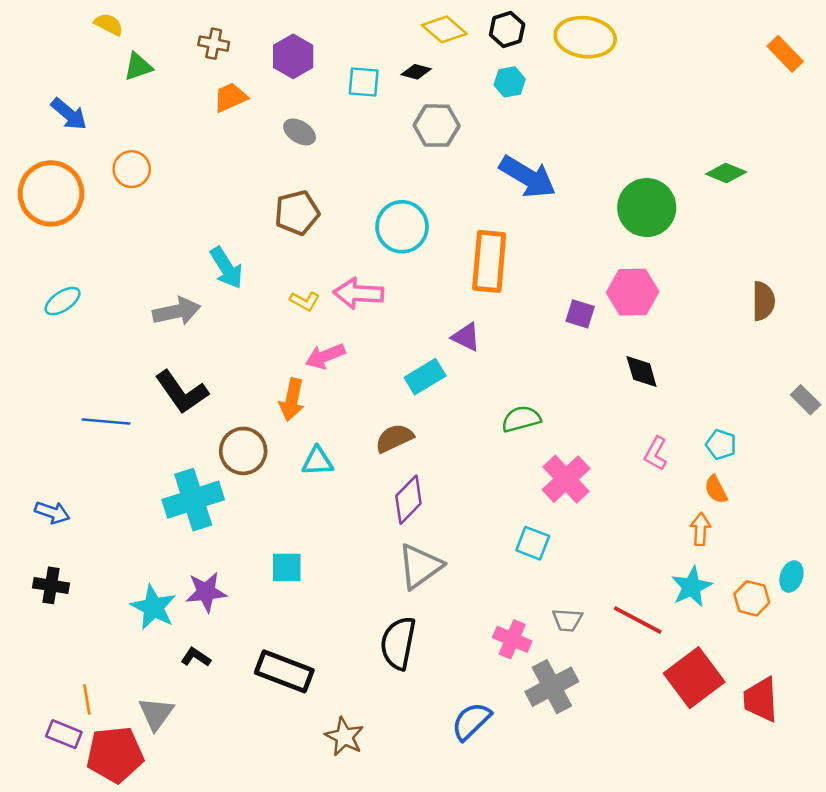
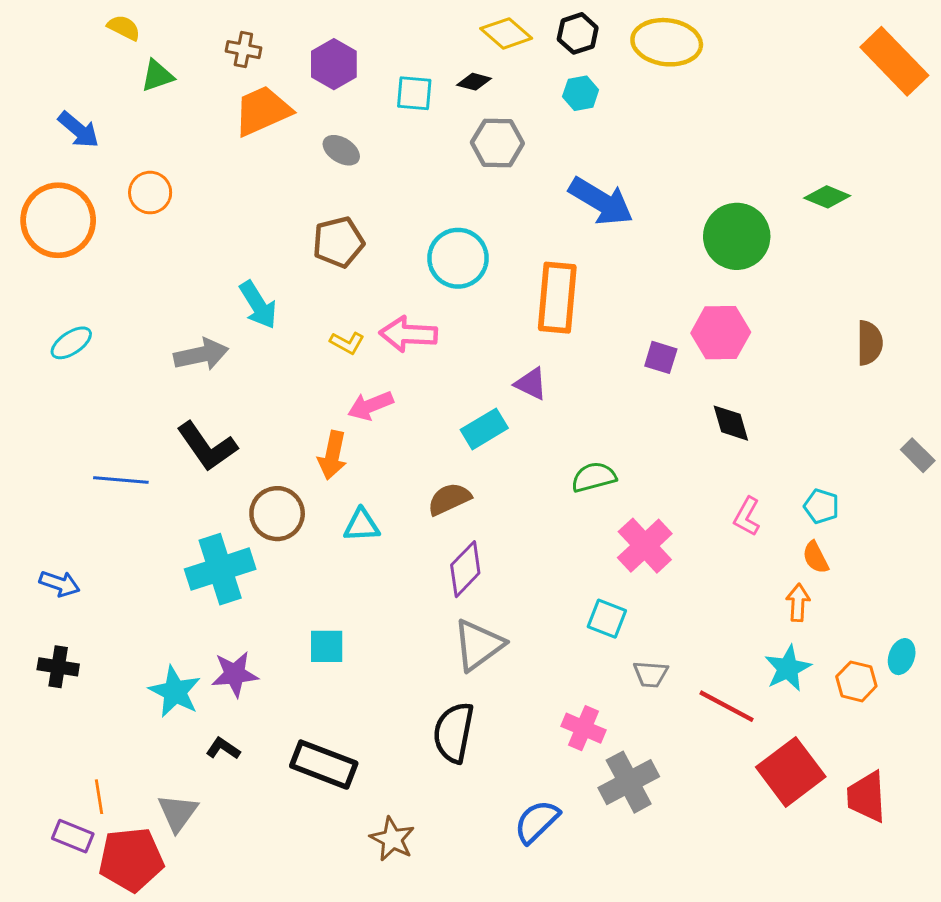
orange rectangle: (785, 54) -> (894, 61), size x1.6
orange trapezoid: (230, 97) -> (262, 111), size x1.5
gray trapezoid: (567, 620) -> (651, 674), moved

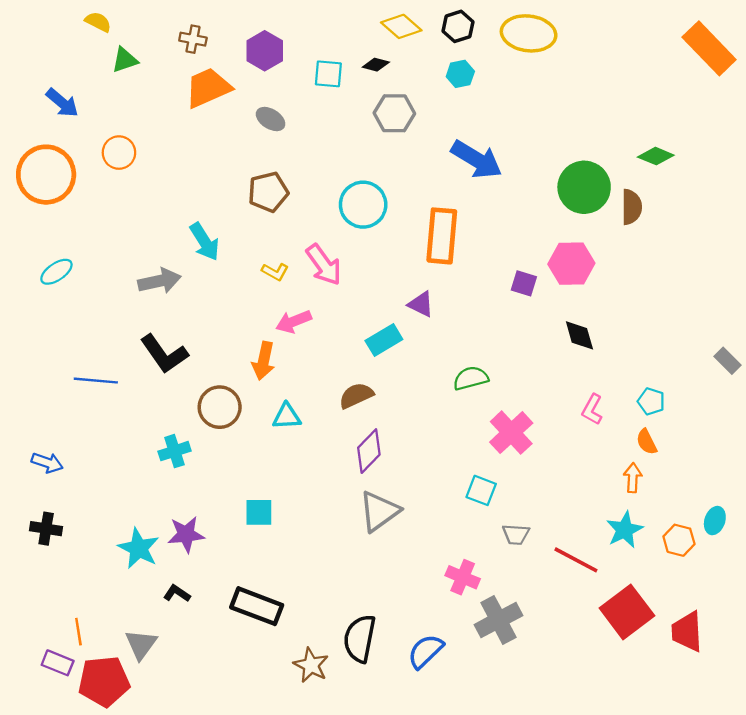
pink arrow: (408, 334) -> (324, 265), turned -129
brown semicircle: (870, 343) -> (632, 207), moved
cyan cross: (220, 569) -> (174, 451), size x0.6
black semicircle: (454, 732) -> (360, 639), moved

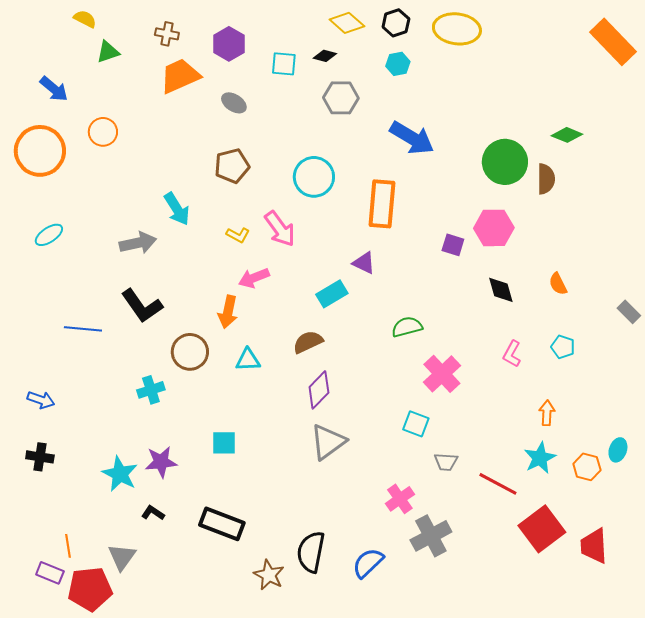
orange semicircle: (647, 442) -> (558, 284), moved
pink cross: (463, 577) -> (400, 499), turned 32

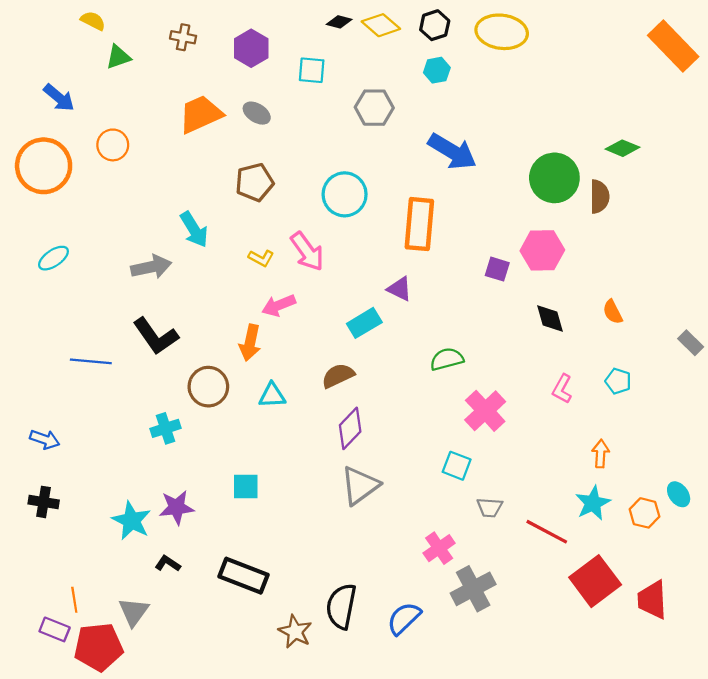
black diamond: (325, 56) -> (339, 22), moved
orange trapezoid: (180, 76) -> (201, 114), moved
cyan ellipse: (618, 450) -> (679, 494), turned -55

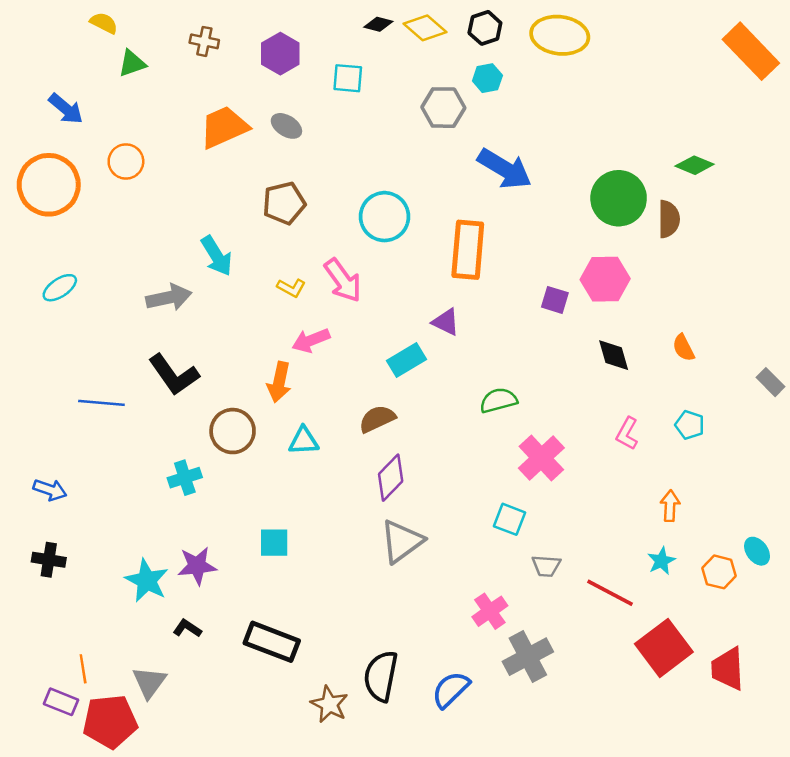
gray hexagon: (374, 108) -> (443, 108), moved
cyan star: (593, 503) -> (661, 561), size x0.7

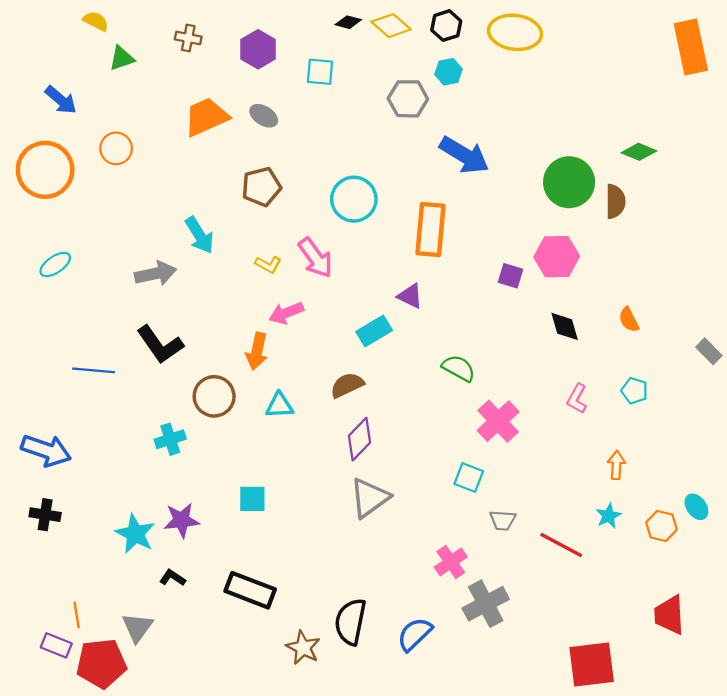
orange rectangle: (751, 51) -> (691, 47), turned 32
green semicircle: (498, 400) -> (459, 368), turned 44
blue arrow: (50, 490) -> (46, 450), size x1.6
red square: (664, 648) -> (592, 665), moved, turned 30

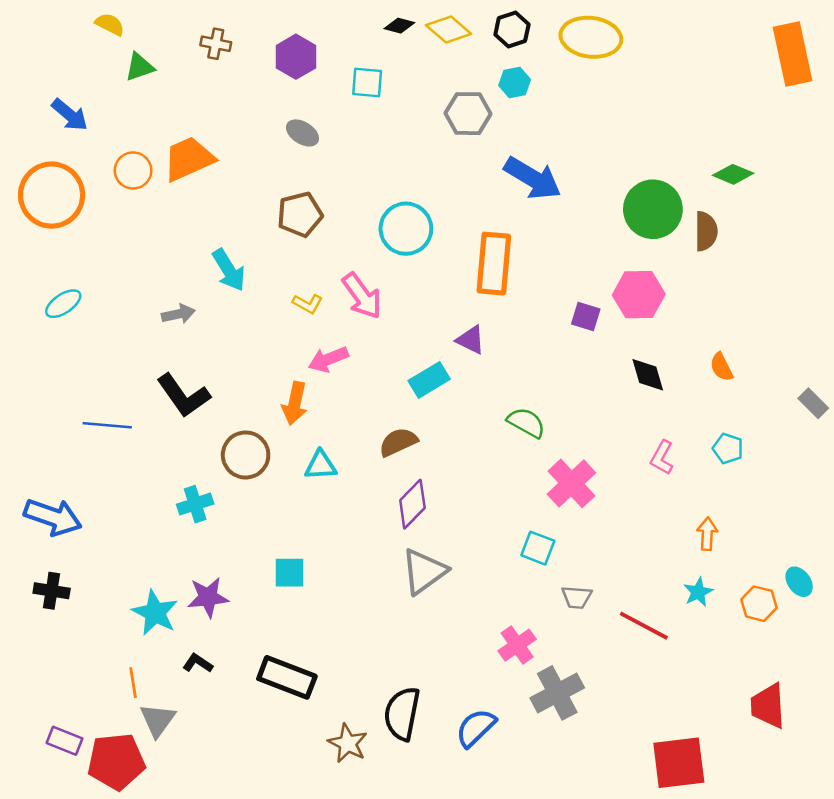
orange trapezoid: (206, 117) -> (189, 159), moved
gray arrow: (156, 274) -> (178, 314), size x0.7
orange line: (77, 615) -> (133, 683), moved

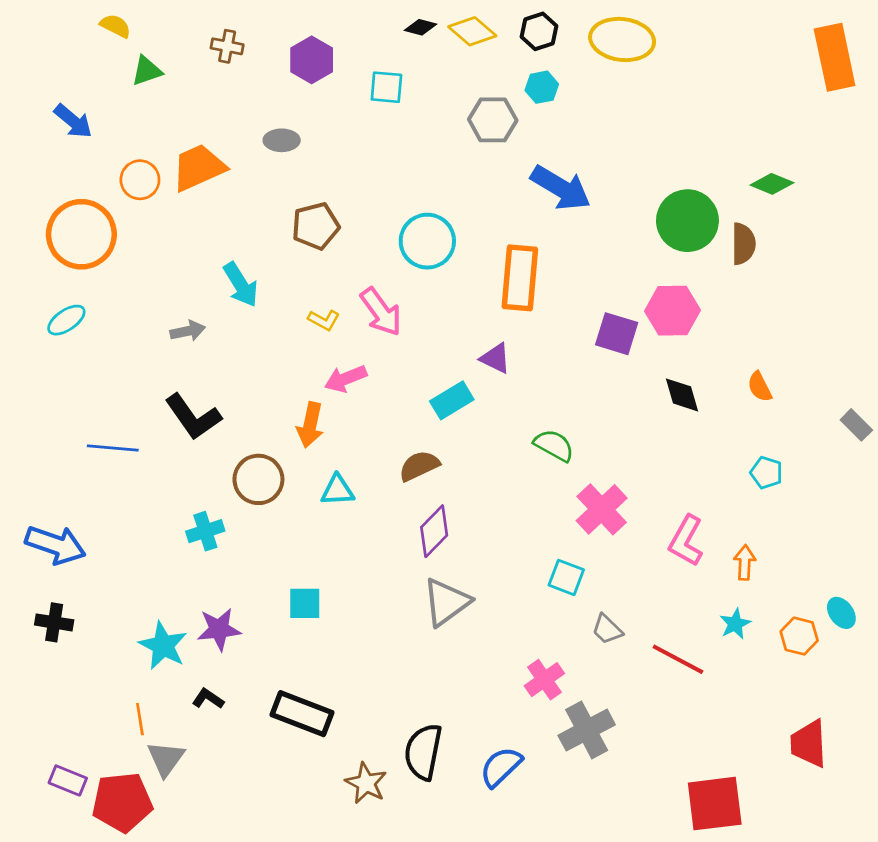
gray ellipse: (302, 133) -> (282, 140), moved, turned -32
orange circle: (52, 195) -> (81, 234), moved
purple square: (586, 317) -> (617, 334), size x1.4
pink L-shape: (662, 458) -> (686, 541), moved, size x1.4
gray trapezoid: (577, 597) -> (607, 629), turned 40

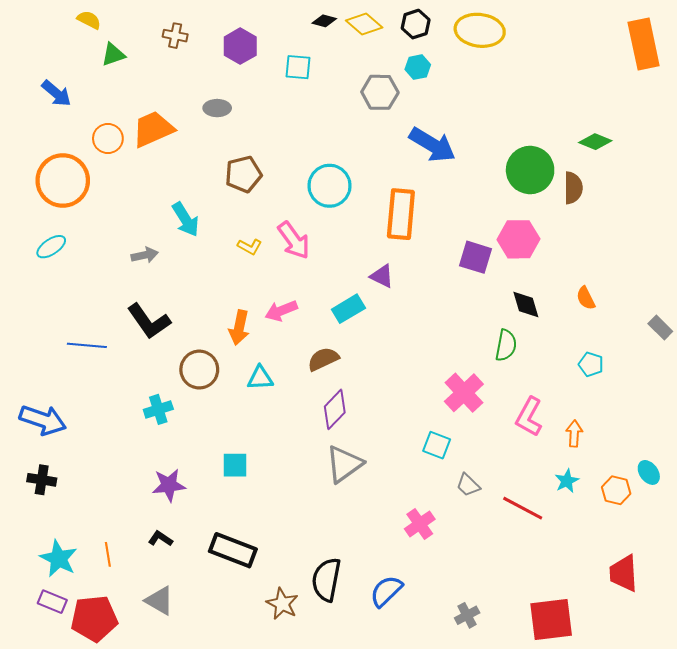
pink arrow: (346, 379) -> (281, 311), moved
green semicircle: (554, 445) -> (506, 345), moved, turned 72
cyan star: (163, 646) -> (59, 559), moved
gray cross: (587, 730) -> (467, 615), moved, size x0.6
gray triangle: (166, 759) -> (159, 601), moved, turned -36

